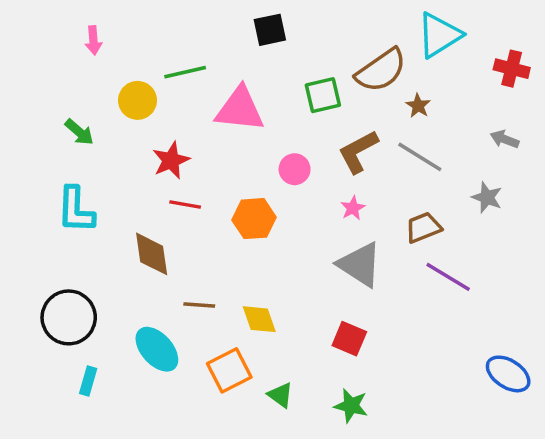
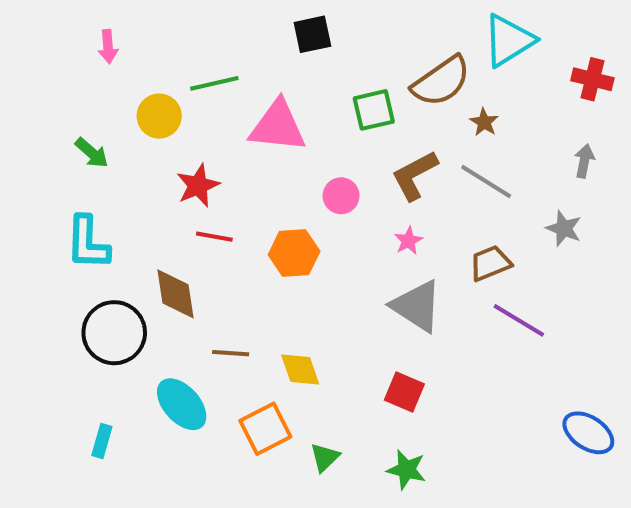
gray arrow: (505, 139) -> (584, 161), turned 80
black circle: (69, 317) -> (114, 333), moved
green triangle: (280, 395) -> (325, 457), turned 40

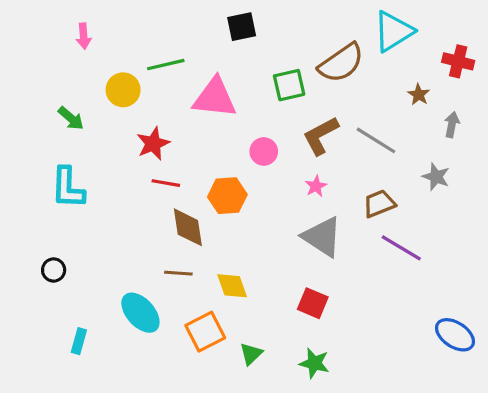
brown star: (484, 122) -> (419, 95), moved
brown diamond: (176, 294) -> (188, 227), moved
black circle: (114, 333) -> (54, 270), moved, size x0.5

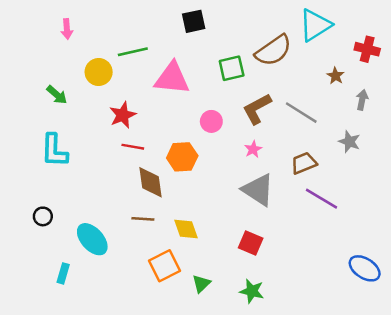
cyan ellipse: (140, 313) -> (92, 239), moved

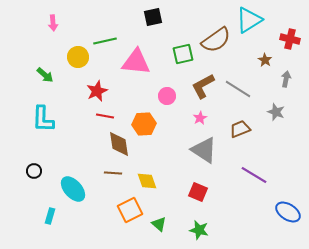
purple line: (322, 199) -> (254, 175), moved
green triangle: (201, 284) -> (159, 224), turned -35

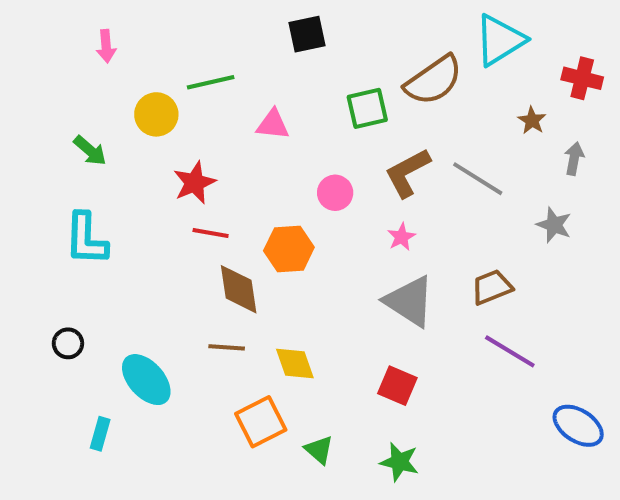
pink triangle: (136, 62) -> (273, 124), size x0.6
brown trapezoid: (240, 129) -> (492, 287), moved

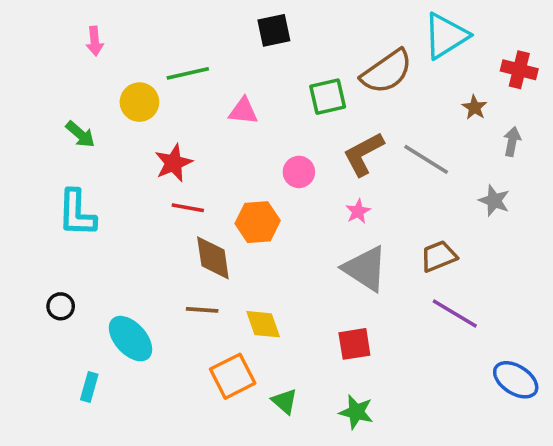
red square: (397, 386) -> (354, 344), turned -32

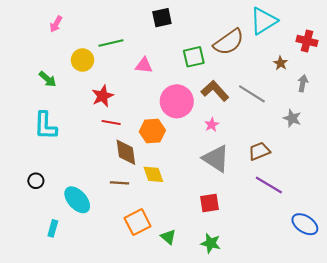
pink arrow: (95, 41) -> (56, 24), turned 35
brown L-shape: (363, 154) -> (215, 91), turned 76
pink circle: (299, 172) -> (177, 101), size x1.8
yellow diamond: (263, 324) -> (153, 174), moved

